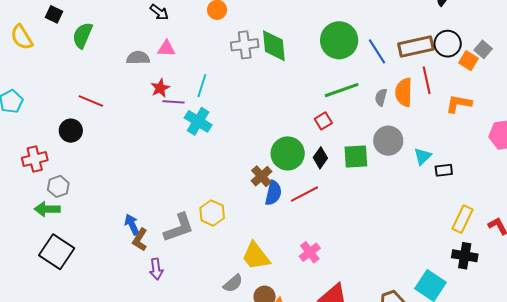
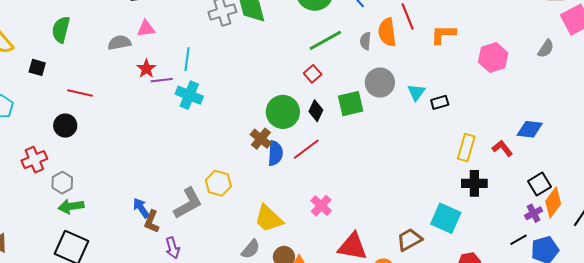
black square: (54, 14) -> (37, 67), moved
green arrow: (47, 209) -> (71, 206), moved

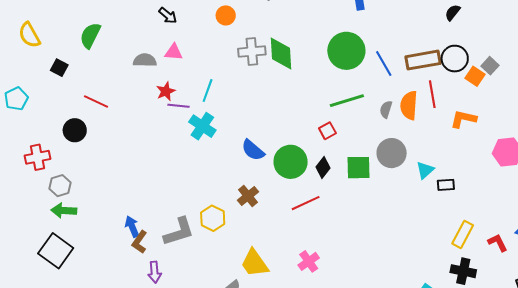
brown cross: (261, 139) -> (248, 196), moved
blue semicircle: (275, 153) -> (253, 150), moved, turned 115

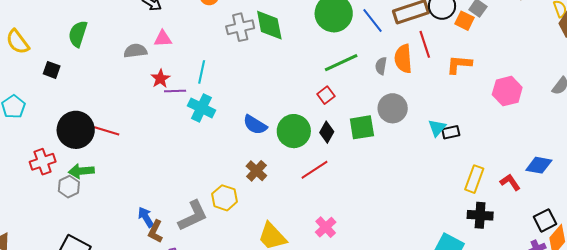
red line: (96, 101) -> (107, 131), moved
black circle: (75, 130) -> (76, 130), size x1.6
cyan triangle: (425, 170) -> (437, 128), moved
green arrow: (64, 211) -> (81, 171), moved

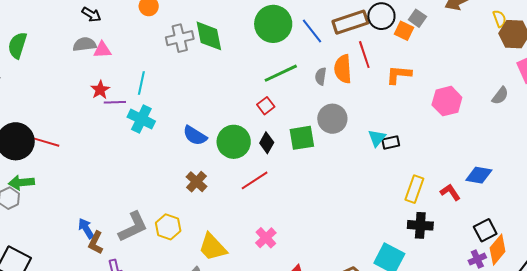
gray semicircle: (135, 51) -> (85, 44), moved
yellow hexagon: (225, 198) -> (168, 227), moved

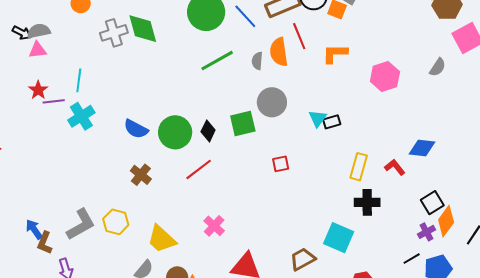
black arrow: (91, 14) -> (22, 33), moved
gray semicircle: (85, 44) -> (39, 31), moved
red square: (266, 106) -> (281, 164), moved, turned 30
cyan cross: (141, 119) -> (81, 116), turned 36

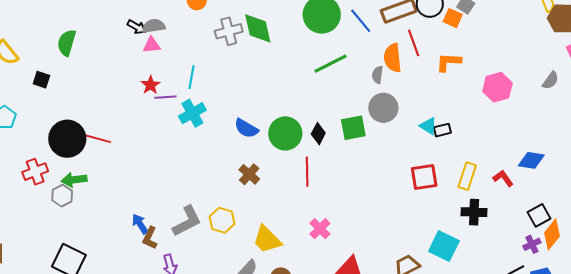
gray semicircle: (257, 61) -> (378, 75), moved
cyan triangle: (318, 118) -> (428, 126), turned -36
red square: (281, 164) -> (424, 177), moved, size x1.6
red line: (199, 169) -> (307, 172), turned -56

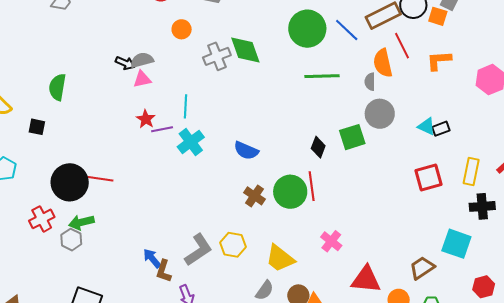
green line: (331, 64) -> (322, 76), turned 32
green circle: (285, 133) -> (290, 192), moved

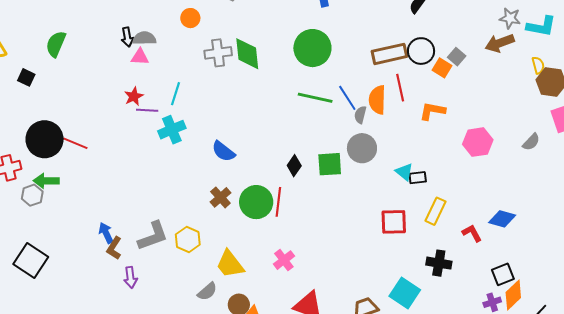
blue line: (347, 30) -> (347, 98), moved
black arrow: (125, 63) -> (127, 37), turned 42
yellow rectangle: (471, 171) -> (435, 211), moved

